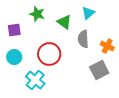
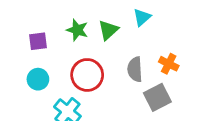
green star: (37, 14) -> (77, 30), moved
green triangle: (64, 22) -> (108, 30), turned 42
gray semicircle: (83, 39) -> (135, 69), moved

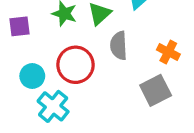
gray semicircle: (135, 69) -> (119, 46), moved
cyan circle: (38, 79) -> (32, 76), moved

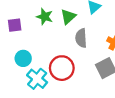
red circle: (75, 65) -> (62, 68), moved

